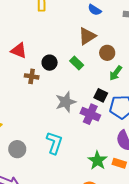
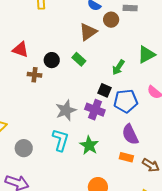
brown circle: (107, 53) -> (111, 20), moved
gray star: (66, 102) -> (66, 110), moved
green star: (97, 160) -> (89, 145), moved

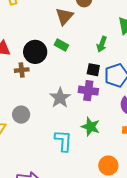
black circle: (52, 60) -> (35, 52), size x1.5
cyan L-shape: (60, 140) -> (63, 141), moved
gray circle: (24, 148) -> (21, 115), moved

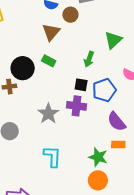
green star: (91, 127) -> (98, 157), moved

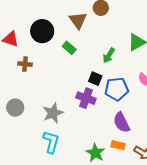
brown triangle: (51, 32) -> (78, 20), turned -30
black circle: (23, 68) -> (42, 31), moved
gray star: (48, 114) -> (53, 113), moved

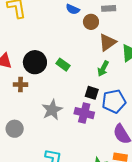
brown triangle: (78, 20) -> (108, 42), moved, turned 36
black circle: (42, 31) -> (35, 62), moved
gray star: (53, 113) -> (52, 110), moved

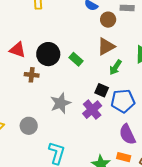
brown triangle: (108, 42) -> (106, 46), moved
purple cross: (84, 113) -> (92, 110), turned 30
gray circle: (15, 129) -> (29, 126), moved

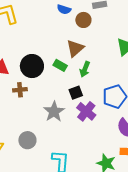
brown triangle: (106, 46) -> (75, 48), moved
green arrow: (115, 67) -> (85, 69), moved
black square: (102, 90) -> (76, 93), moved, turned -32

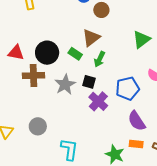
brown cross: (20, 90) -> (33, 76), size x1.5
black square: (76, 93) -> (89, 82), turned 32
gray star: (54, 112) -> (65, 84), moved

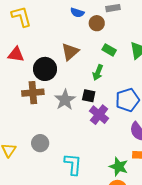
brown triangle: (91, 38) -> (70, 52), moved
red triangle: (16, 53) -> (16, 54), moved
green rectangle: (75, 54) -> (109, 50), moved

